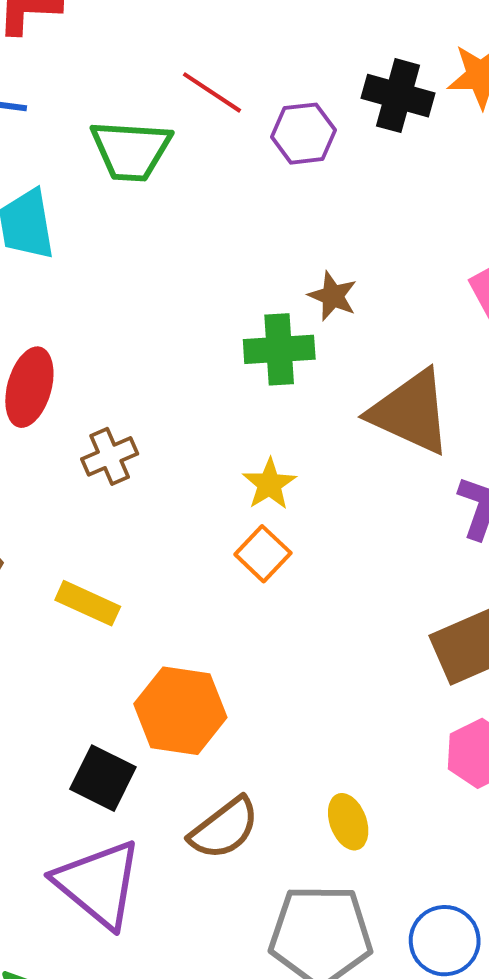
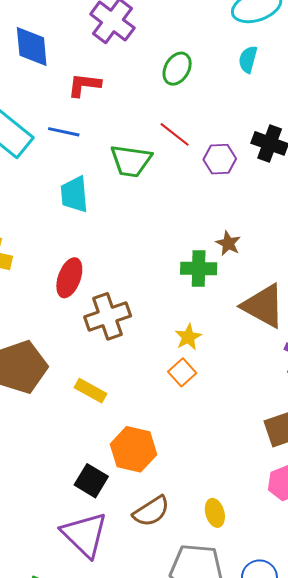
brown cross: (110, 456) -> (108, 316), size x1.6

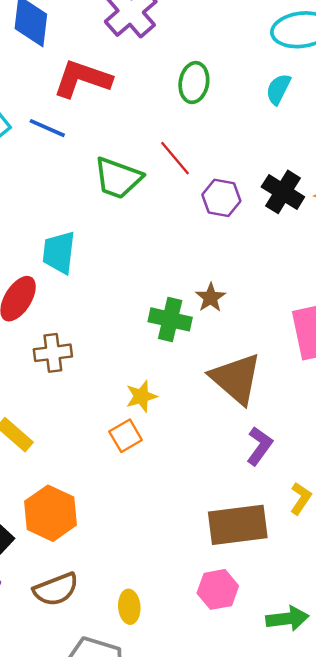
green ellipse: (177, 69) -> (194, 83), turned -32
red L-shape: (84, 85) -> (82, 79), size x1.4
cyan trapezoid: (74, 194) -> (59, 252), moved
brown cross: (108, 316) -> (53, 353), size x0.7

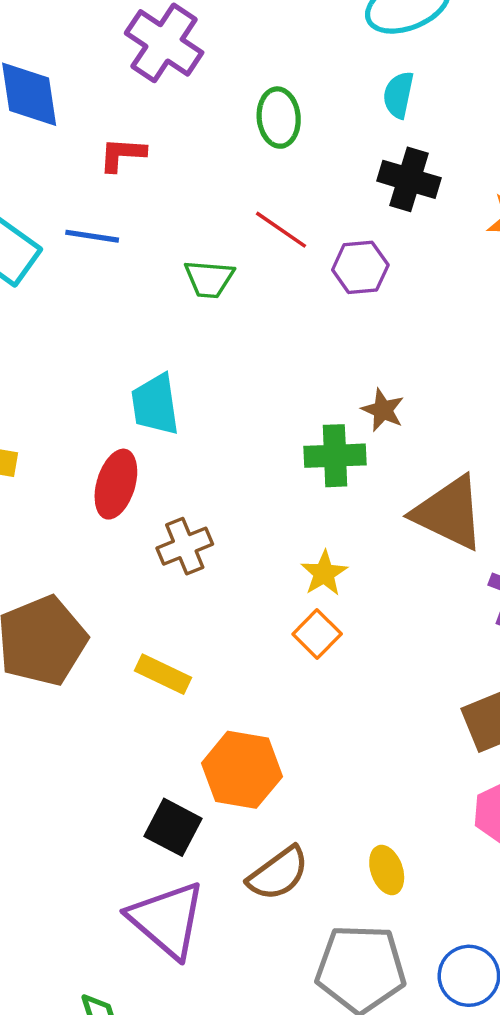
red L-shape: (82, 79) -> (122, 154), size x0.6
green trapezoid: (118, 178) -> (209, 279), size x0.7
black cross: (283, 192) -> (409, 179), moved

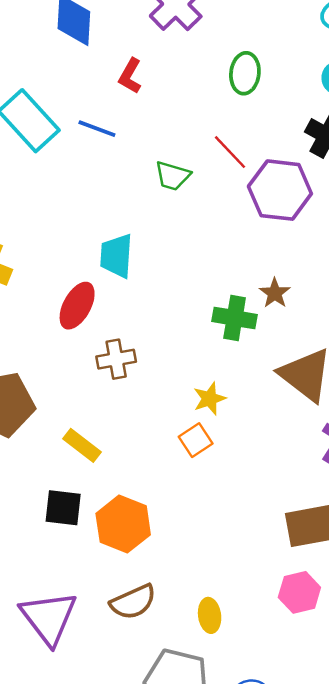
red L-shape: (122, 154) -> (130, 76), turned -76
purple hexagon: (360, 267) -> (280, 190), size x1.6
black square: (173, 827) -> (63, 508), moved, turned -33

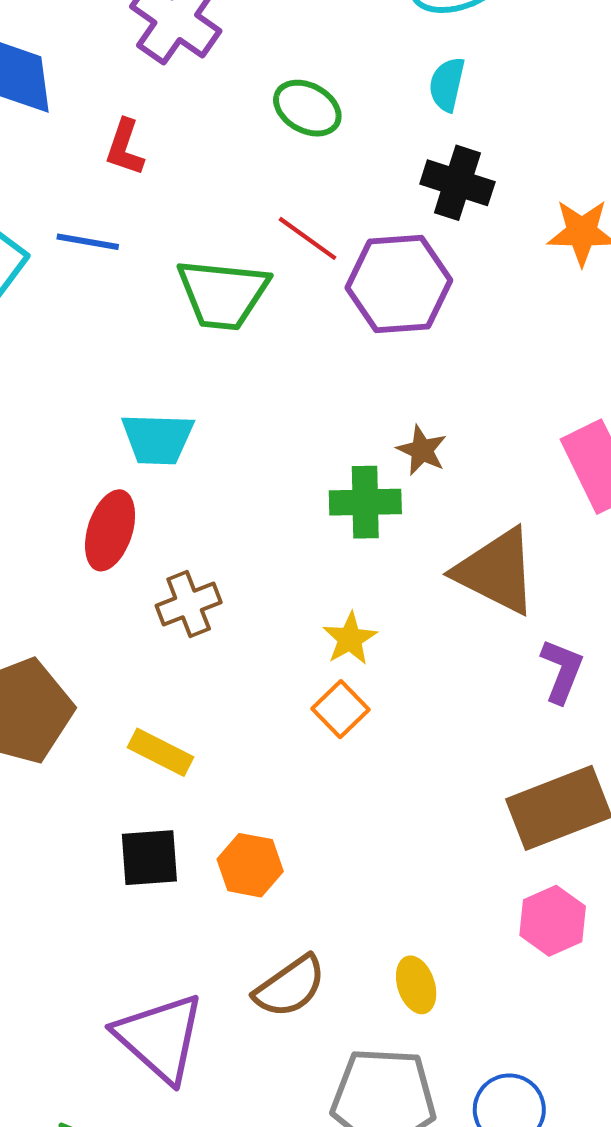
green ellipse: (245, 73) -> (307, 108), turned -57
green trapezoid: (172, 176) -> (223, 294), size x1.6
cyan trapezoid: (116, 256) -> (158, 439), turned -81
orange hexagon: (123, 524) -> (250, 865), size x0.7

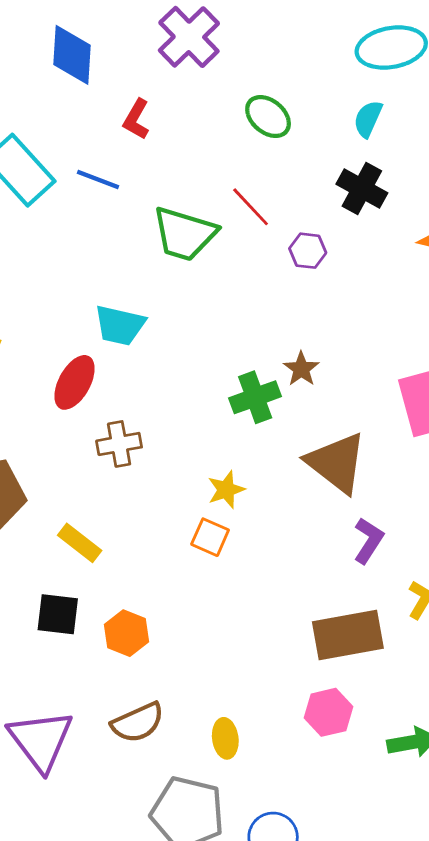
purple hexagon: (399, 284) -> (308, 251), size x0.5
green cross: (365, 502) -> (255, 397), turned -30
orange square: (340, 709) -> (210, 537), turned -33

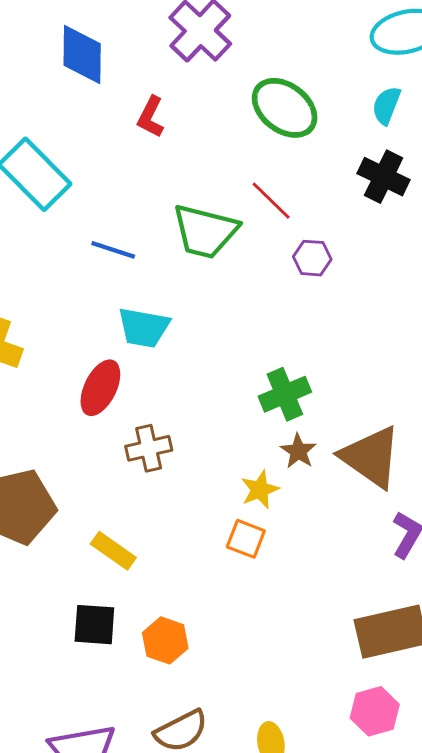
green ellipse: (268, 117) -> (285, 108), size x1.4
blue line: (98, 180) -> (113, 250), moved
purple hexagon: (308, 251) -> (312, 258), moved
brown star: (301, 369) -> (298, 451), moved

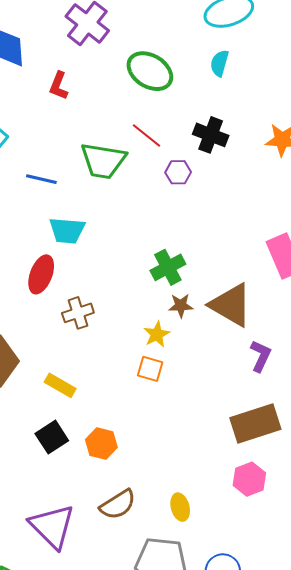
black cross: (384, 177) -> (211, 135), moved
brown star: (298, 451) -> (181, 306), turned -30
black square: (94, 625) -> (52, 437), turned -32

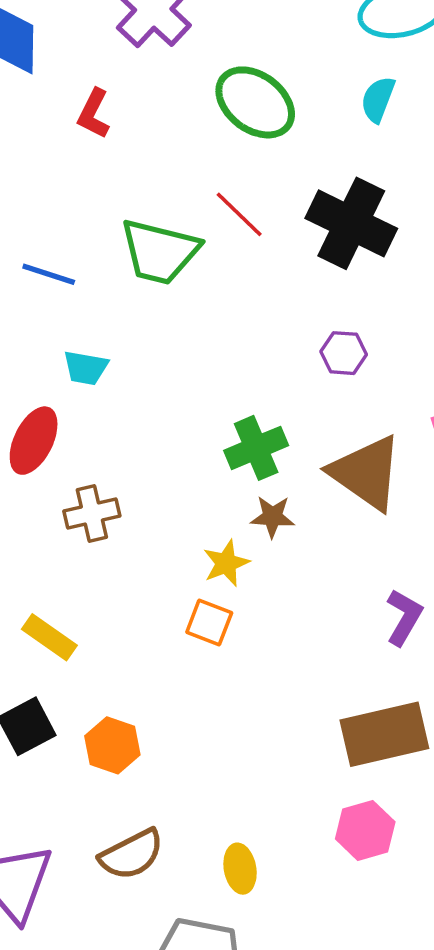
black cross: (211, 135) -> (351, 223), size x1.4
purple hexagon: (178, 172) -> (344, 353), moved
cyan trapezoid: (67, 230) -> (86, 368), size x0.7
brown triangle: (231, 305) -> (366, 473), moved

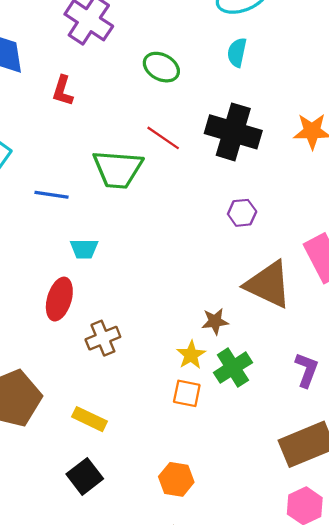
green ellipse: (255, 102) -> (161, 67), size x0.7
green cross: (256, 448) -> (233, 368), moved
orange hexagon: (112, 745) -> (176, 479), moved

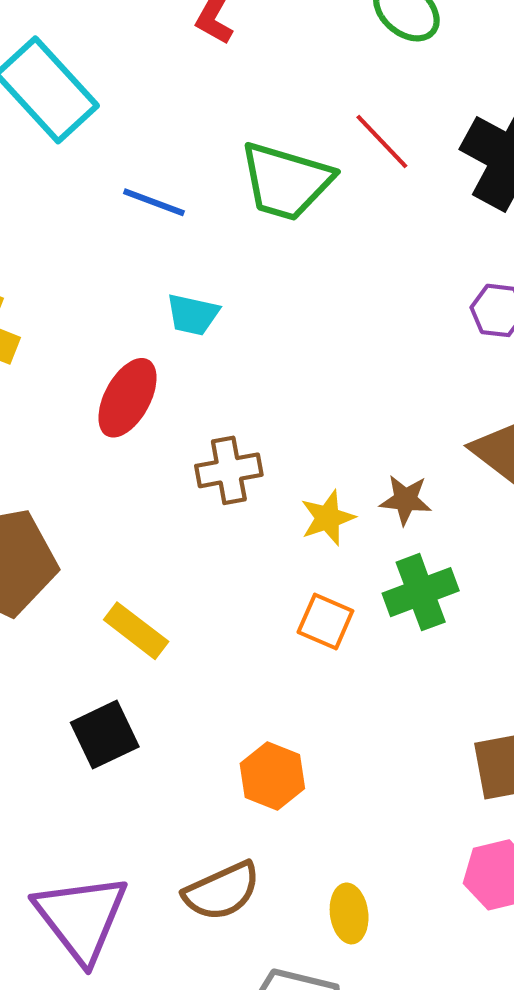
brown cross: (103, 338) -> (229, 470), moved
yellow star: (191, 355) -> (328, 518), moved

